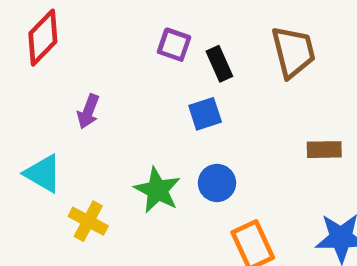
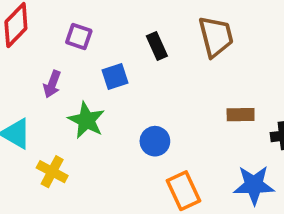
purple square: (174, 45) -> (79, 36), moved
blue square: (205, 114) -> (115, 76), moved
green star: (157, 190) -> (86, 120), moved

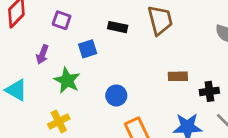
black rectangle: (157, 46) -> (118, 27), turned -54
yellow cross: (52, 172) -> (59, 121), moved, turned 35

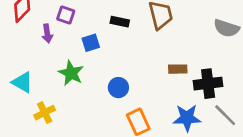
purple arrow: (42, 54) -> (47, 33), moved, turned -30
black cross: (209, 91) -> (208, 84), size x1.5
yellow cross: (59, 121) -> (45, 113), moved

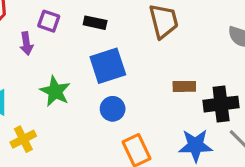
black rectangle: (120, 22) -> (95, 23), moved
blue square: (91, 43) -> (108, 66), moved, size x1.6

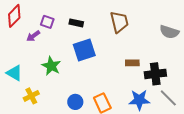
purple arrow: (26, 43) -> (33, 36), turned 64
blue circle: (113, 109) -> (75, 102), moved

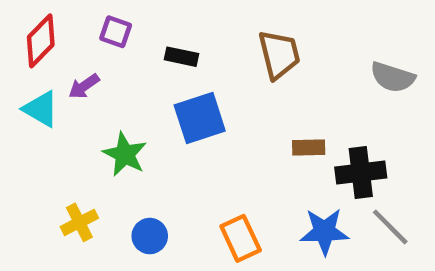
purple square: (47, 22) -> (116, 32), moved
cyan triangle: (14, 73) -> (41, 109), moved
blue circle: (75, 102) -> (150, 236), moved

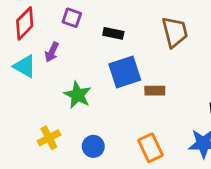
purple arrow: (84, 86) -> (52, 52), turned -30
brown rectangle: (309, 148) -> (155, 91), moved

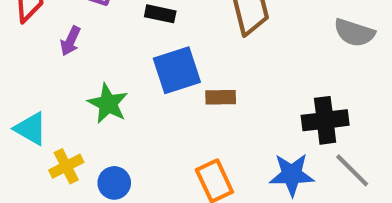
cyan triangle: (25, 66) -> (31, 129), moved
blue circle: (93, 146) -> (114, 183), moved

